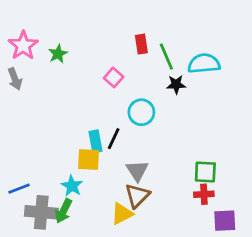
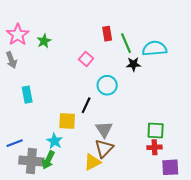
cyan rectangle: (95, 141) -> (27, 95), moved

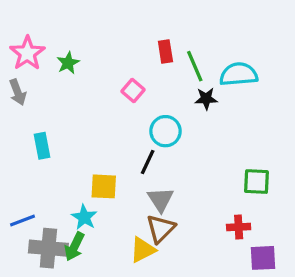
black line: (86, 105) -> (148, 162), moved
green square: (156, 130) -> (256, 182), moved

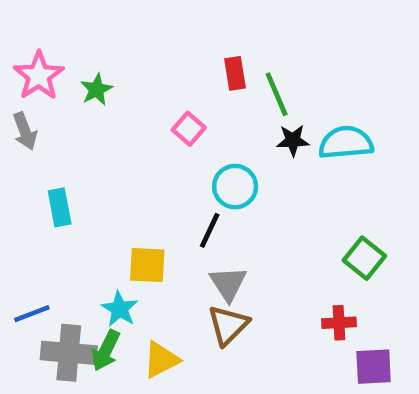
cyan semicircle: (239, 74) -> (346, 143), moved
green square: (256, 182) -> (364, 258), turned 36
yellow triangle: (143, 250) -> (161, 360), moved

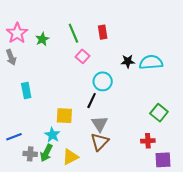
green line: (277, 94) -> (73, 33), moved
gray cross: (69, 353) -> (30, 154), size x0.6

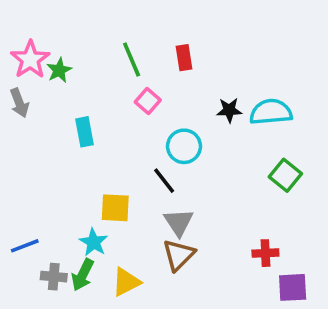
green star: (42, 39) -> (59, 70), moved
cyan rectangle: (26, 90) -> (84, 132), moved
black line: (92, 101) -> (164, 181), turned -63
green square: (159, 113) -> (285, 175), moved

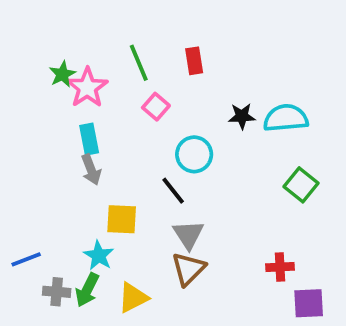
pink star: (30, 59) -> (87, 88), moved
gray arrow: (19, 103) -> (91, 170), moved

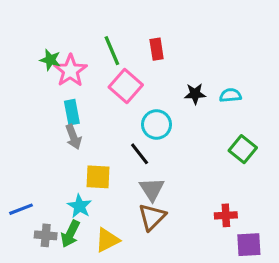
green star: (62, 74) -> (50, 60), turned -30
pink square: (156, 107) -> (126, 86), size x1.5
cyan semicircle: (286, 118) -> (230, 95), size x0.6

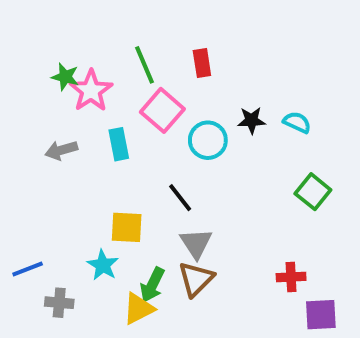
cyan semicircle: (230, 95) -> (297, 122), turned 30
cyan rectangle: (72, 112) -> (119, 144), moved
cyan circle: (157, 125) -> (208, 140), moved
gray arrow: (73, 137) -> (61, 150), moved, turned 95
green arrow: (70, 234) -> (152, 285), moved

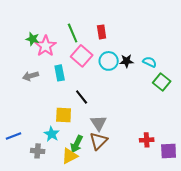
cyan circle: (208, 140) -> (109, 61), moved
green square: (313, 192) -> (162, 82), moved
black line: (180, 198) -> (82, 97), moved
gray cross: (59, 303) -> (38, 151), moved
purple square: (321, 315) -> (169, 151), moved

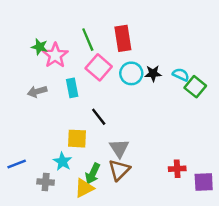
red rectangle: (102, 32) -> (123, 38), size x1.5
green square: (162, 82) -> (195, 87), moved

